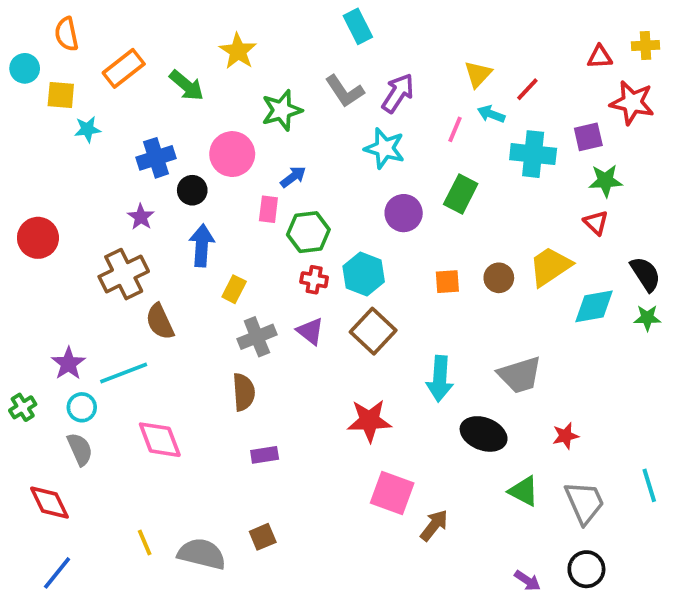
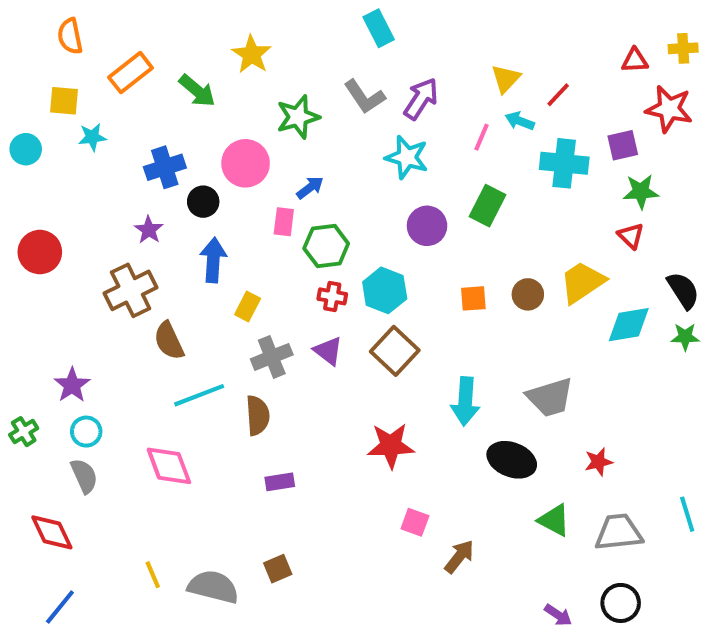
cyan circle: (25, 68) -> (26, 149), moved
cyan line: (124, 373) -> (199, 395), moved
pink square: (392, 493) -> (415, 522), size x0.6
gray trapezoid: (585, 503) -> (619, 532), turned -72

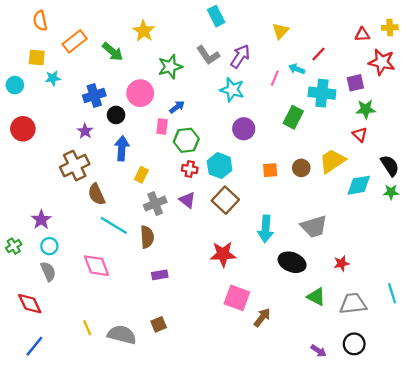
yellow triangle: (506, 79) -> (281, 31), moved
green rectangle: (488, 206) -> (293, 117), moved
red circle: (40, 252) -> (23, 129), moved
cyan line: (199, 395) -> (114, 225), turned 52
pink square: (415, 522) -> (237, 298), size x1.6

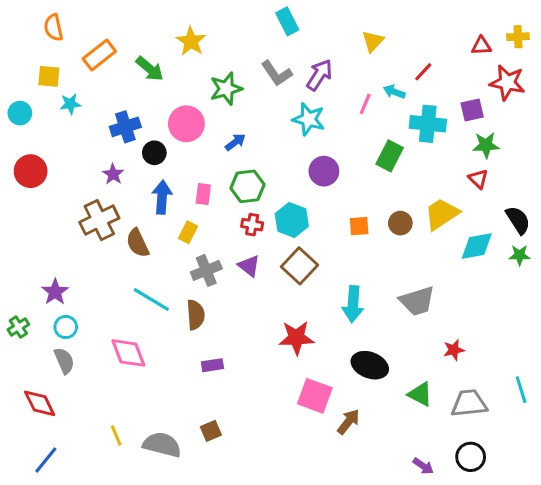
pink rectangle: (162, 126) -> (203, 194), moved
brown semicircle: (96, 194) -> (138, 243), moved
black ellipse: (292, 262) -> (370, 365), moved

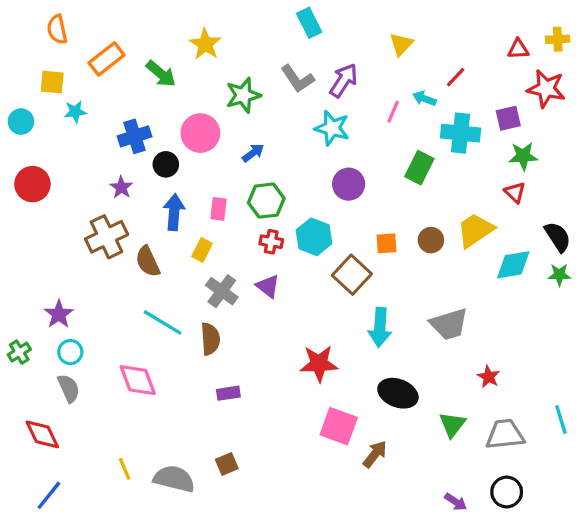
brown square: (299, 266) -> (352, 275), moved
gray cross: (206, 270) -> (222, 291), turned -32
red star: (454, 350) -> (489, 377), turned -30
green triangle: (420, 394) -> (452, 424), turned 40

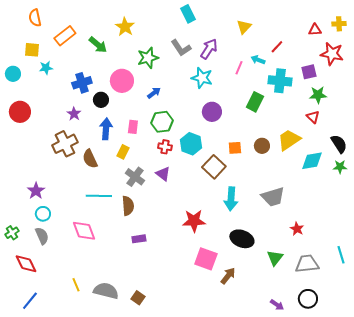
cyan line: (163, 322) -> (99, 196), turned -30
green cross: (19, 352) -> (12, 233), moved
brown square: (227, 464) -> (138, 298), moved, turned -32

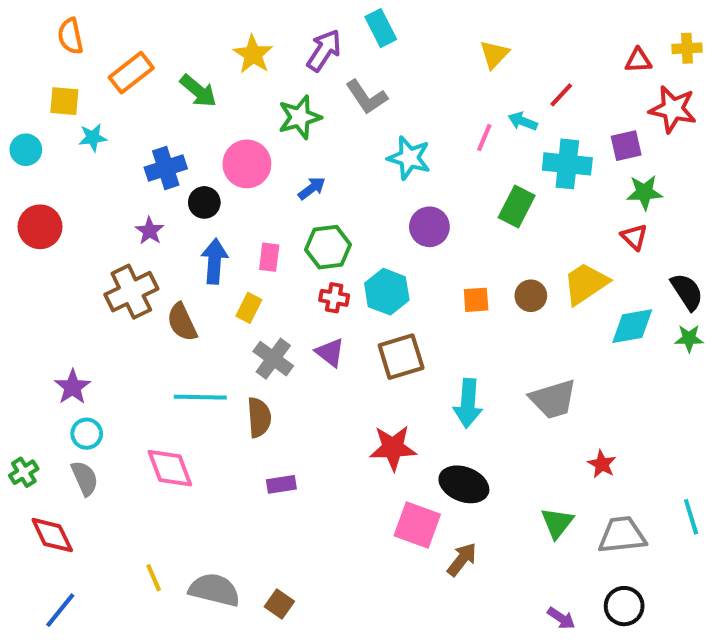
purple arrow: (209, 49) -> (324, 50), moved
brown square: (214, 167) -> (401, 357), moved, turned 30
black ellipse: (242, 239) -> (464, 484), moved

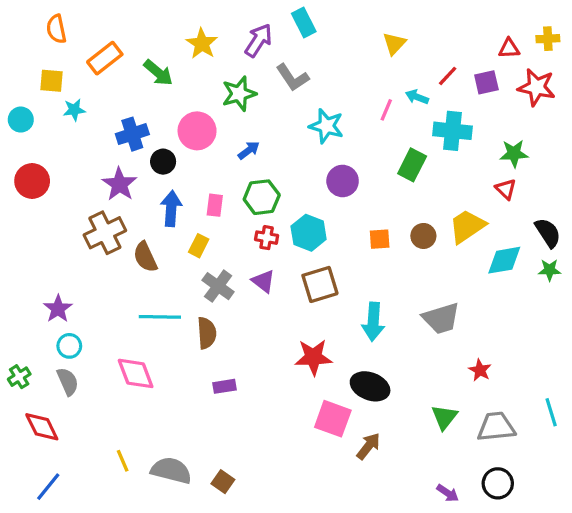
purple square: (626, 146) -> (486, 82), moved
purple star: (150, 231) -> (119, 184), size x1.5

